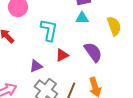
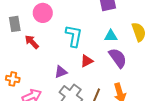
cyan triangle: (82, 18) -> (111, 36), moved

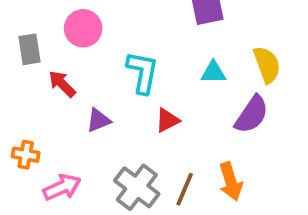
purple semicircle: (118, 58) -> (252, 114), moved, turned 70
purple triangle: (61, 72) -> (98, 120), moved

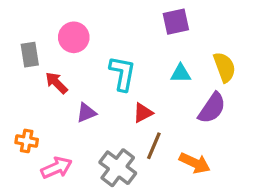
orange arrow: (231, 182) -> (195, 163), turned -48
brown line: (185, 189) -> (154, 146), moved

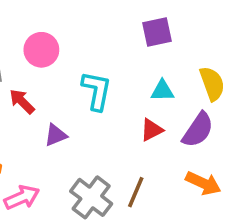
red triangle: (143, 113) -> (152, 130), moved
brown line: (154, 146) -> (136, 192), moved
orange arrow: (195, 163) -> (203, 183), moved

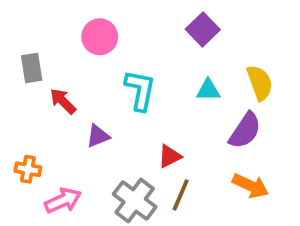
purple square: (157, 32) -> (203, 29), turned -32
pink circle: (41, 50) -> (100, 37), moved
red triangle: (152, 130) -> (170, 156), moved

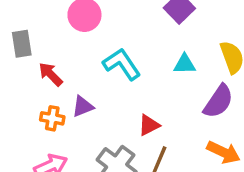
cyan L-shape: (140, 90) -> (122, 64), turned -45
orange cross: (28, 169) -> (52, 118), moved

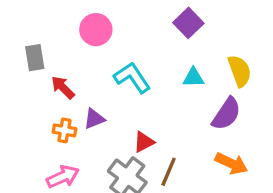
red triangle: (149, 125) -> (144, 142), moved

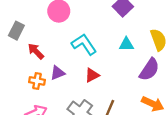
gray rectangle: (35, 58) -> (16, 31), turned 36
red triangle: (144, 142) -> (92, 75), moved

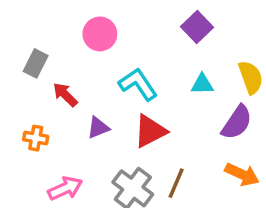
red triangle: (92, 75) -> (150, 131), size x1.5
orange cross: (37, 81) -> (36, 138), moved

